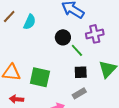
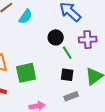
green square: (40, 77) -> (26, 73), turned -35
gray rectangle: (79, 93) -> (71, 96), moved

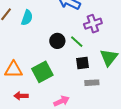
black circle: (56, 37) -> (57, 41), moved
gray rectangle: (71, 96) -> (92, 83), turned 32

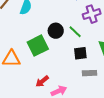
green square: (42, 72) -> (38, 46), moved
red arrow: (21, 96) -> (42, 81), moved, turned -40

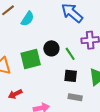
red arrow: (42, 81) -> (15, 94), moved

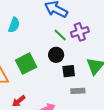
black circle: (51, 48) -> (56, 55), moved
green line: (70, 54) -> (60, 35), moved

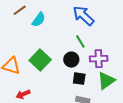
purple cross: (80, 32) -> (99, 59), moved
green square: (26, 64) -> (40, 60), turned -35

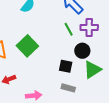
purple cross: (99, 59) -> (89, 28), moved
black circle: (71, 60) -> (82, 51), moved

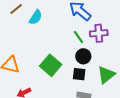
green square: (27, 46) -> (51, 65), moved
black circle: (82, 51) -> (83, 56), moved

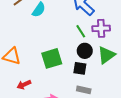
green square: (51, 65) -> (52, 58), turned 30
green triangle: (106, 75) -> (106, 55), moved

